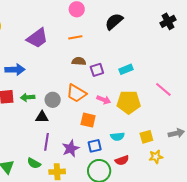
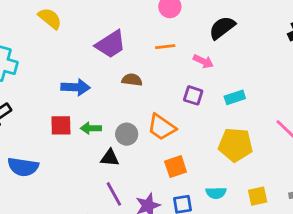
brown semicircle: (79, 61) -> (132, 80), moved
purple square: (97, 70) -> (193, 95), turned 32
pink arrow: (104, 100) -> (203, 61), moved
orange square: (88, 120) -> (176, 167), turned -35
purple line: (46, 142) -> (114, 194), turned -42

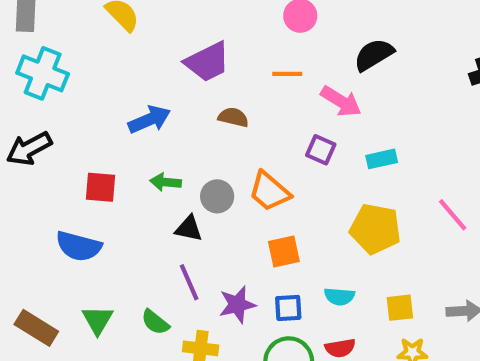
pink arrow: (203, 61) -> (341, 101), size x1.4
blue arrow: (76, 87) -> (149, 120), turned -32
red square: (61, 125) -> (100, 187), moved
blue semicircle: (23, 167) -> (79, 246), moved

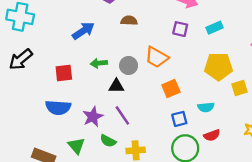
purple star: (237, 305) -> (93, 117), moved
yellow square: (400, 308) -> (239, 88), moved

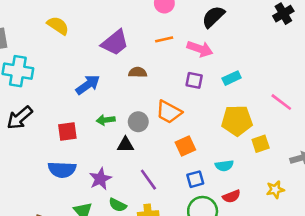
purple line: (122, 115) -> (148, 180), moved

